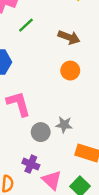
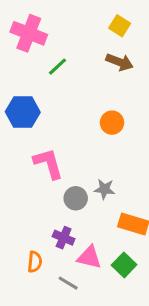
brown arrow: (69, 37) -> (120, 62), moved
pink triangle: (52, 180) -> (89, 257), turned -30

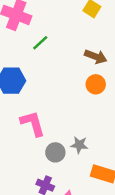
brown arrow: (120, 62) -> (96, 57), moved
orange circle: (112, 123) -> (96, 84), moved

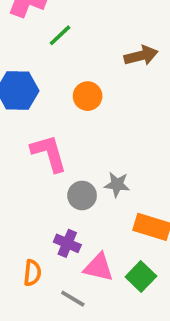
brown arrow: (96, 57) -> (141, 56), turned -35
orange circle: (96, 84) -> (88, 96), moved

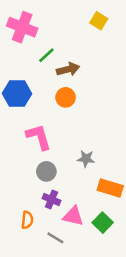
brown arrow: (141, 56) -> (68, 69), moved
gray circle: (82, 195) -> (46, 171), moved

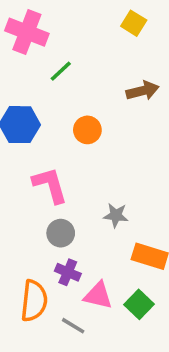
brown arrow: (68, 69) -> (143, 91), moved
orange semicircle: (27, 220) -> (34, 301), size x1.6

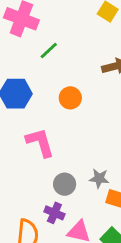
gray star: (116, 215) -> (99, 178), moved
gray circle: (61, 233) -> (65, 184), moved

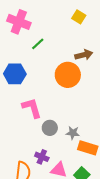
orange circle: (70, 98) -> (68, 75), moved, size x1.6
gray circle: (65, 184) -> (50, 128), moved

